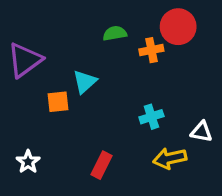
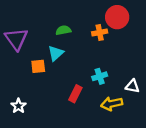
green semicircle: (115, 33) -> (63, 30), moved
purple triangle: (25, 60) -> (16, 39), turned -30
red rectangle: (101, 165) -> (75, 94), moved

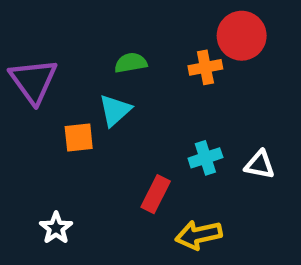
white triangle: (132, 86) -> (260, 165), moved
yellow arrow: (112, 104) -> (199, 235), moved
white star: (18, 106) -> (56, 228), moved

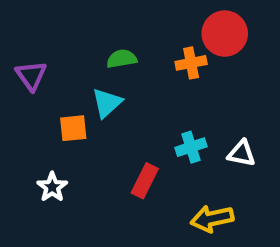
purple triangle: (33, 81) -> (31, 76), size x0.7
white star: (56, 228) -> (52, 187), moved
yellow arrow: (199, 235) -> (212, 219), moved

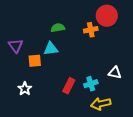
purple triangle: (31, 76) -> (16, 46), moved
cyan triangle: (107, 103) -> (51, 49), turned 35
cyan cross: (191, 147) -> (91, 84), moved

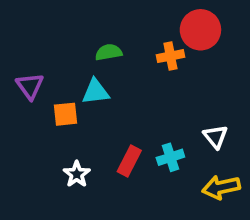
white triangle: (115, 73) -> (215, 137), turned 40
white star: (25, 89) -> (77, 174), moved
yellow arrow: (101, 104) -> (221, 187), moved

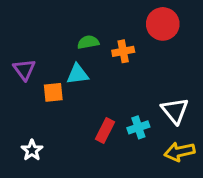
orange cross: (170, 56) -> (123, 51), moved
white triangle: (215, 137) -> (175, 111), size x1.4
white star: (77, 174) -> (32, 150), moved

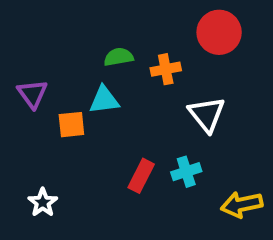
white triangle: (175, 111) -> (207, 114), moved

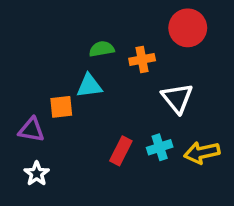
purple triangle: (32, 94) -> (31, 130), moved, turned -44
yellow arrow: (242, 205) -> (202, 153), moved

